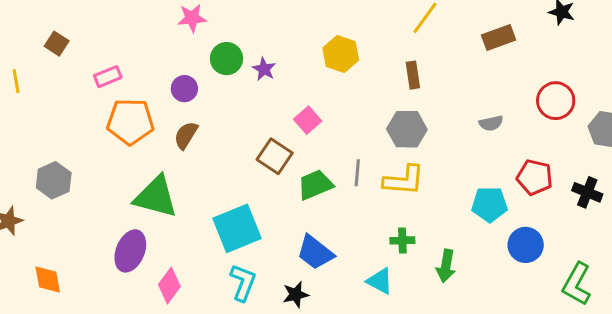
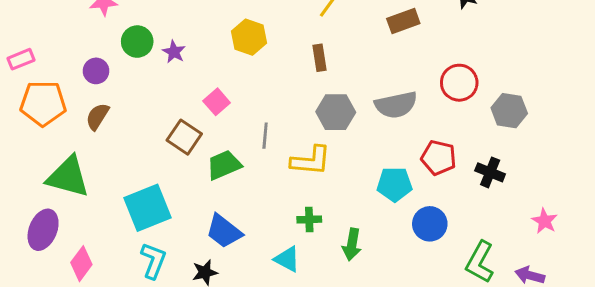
gray semicircle: (491, 123) -> (396, 105), size x1.8
gray hexagon: (407, 129) -> (336, 112), moved
gray line: (357, 173) -> (265, 136), moved

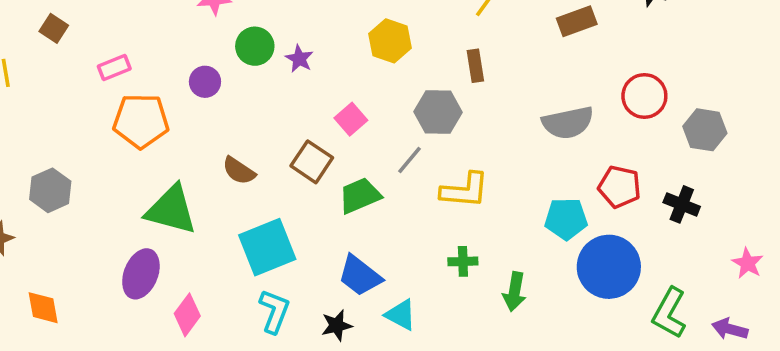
gray hexagon: (336, 112) -> (438, 112), moved
brown semicircle: (97, 117) -> (239, 171), moved, turned -88
gray line: (265, 136) -> (410, 160), turned 35
blue circle: (430, 224) -> (609, 267), size x1.5
cyan triangle: (287, 259) -> (401, 315), moved

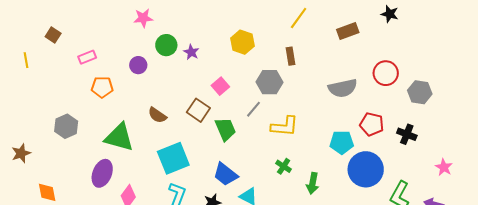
orange pentagon: (141, 121) -> (102, 87), size x0.7
gray hexagon: (50, 190) -> (66, 126), moved
green trapezoid: (360, 196) -> (225, 129), turned 90
green cross: (463, 261) -> (284, 166), turned 35

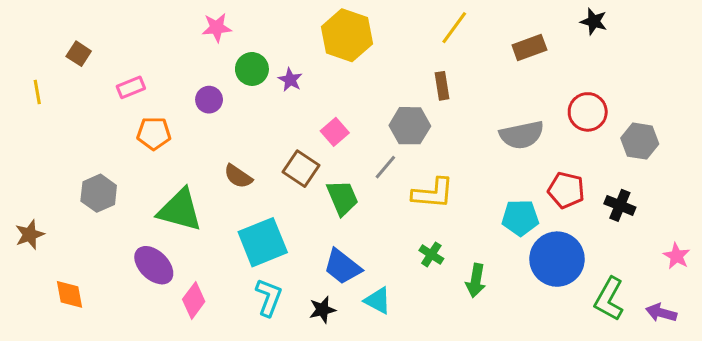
yellow hexagon: (242, 42) -> (347, 35), moved, size x1.4
purple ellipse: (102, 173) -> (154, 265), turned -68

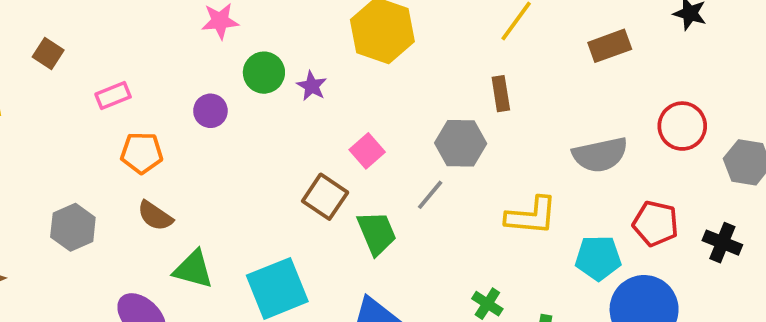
brown semicircle: (238, 176) -> (155, 216), moved
yellow L-shape: (433, 193) -> (531, 216), moved
green triangle: (180, 210) -> (193, 269), moved, size x0.7

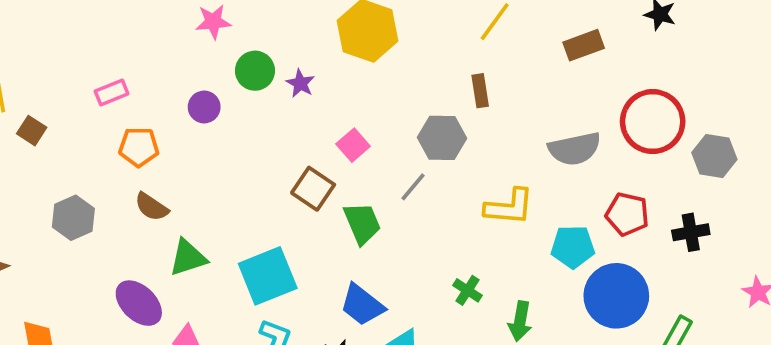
brown square: (48, 53) -> (32, 131), moved
red circle: (682, 126) -> (653, 122), size x1.4
black cross: (722, 243) -> (691, 232), turned -32
green triangle: (193, 269) -> (188, 258), turned -33

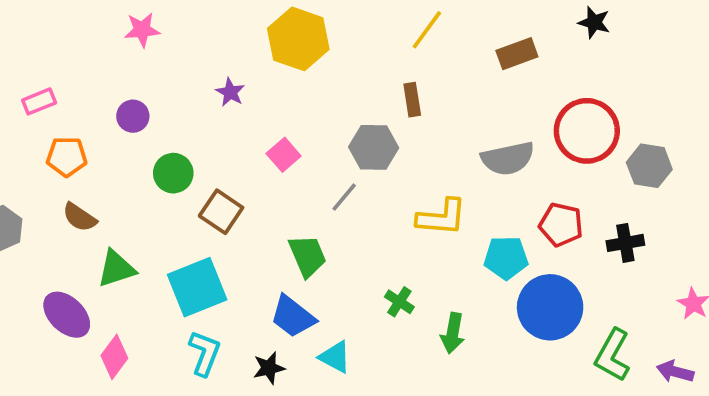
green circle: (255, 71) -> (173, 173), moved
brown square: (313, 189) -> (221, 212), moved
green trapezoid: (362, 223) -> (307, 256), moved

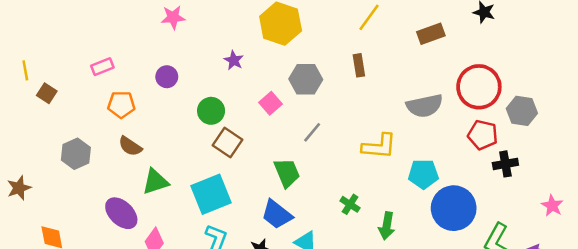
gray hexagon: (374, 147) -> (306, 79), moved
green circle: (173, 173) -> (211, 111), moved
red pentagon: (561, 225) -> (483, 135), moved

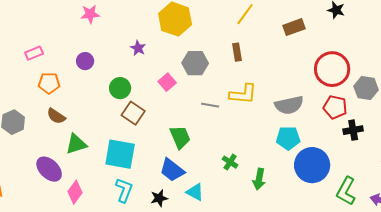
gray semicircle: (425, 106) -> (289, 105), moved
gray line: (312, 132) -> (210, 105), moved, turned 60
yellow L-shape: (379, 146) -> (243, 94), moved
cyan square: (211, 194) -> (120, 154), turned 32

